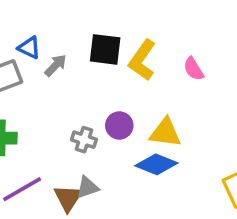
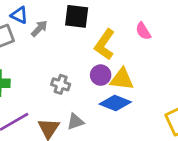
yellow L-shape: (142, 60) -> (105, 44), moved
purple circle: (119, 125) -> (101, 75), moved
gray triangle: (87, 187) -> (75, 122), moved

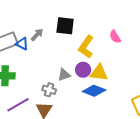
blue triangle: (19, 15) -> (22, 44), moved
gray cross: (61, 84) -> (49, 90), moved
gray triangle: (75, 122) -> (64, 75), moved

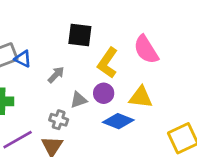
gray arrow: (37, 35) -> (56, 75), moved
pink semicircle: (115, 37) -> (146, 50), size x1.6
yellow triangle: (99, 73) -> (141, 97), moved

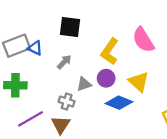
black square: (80, 35) -> (70, 27), moved
yellow triangle: (141, 97) -> (139, 82), turned 35

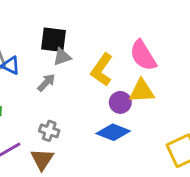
purple circle: (106, 78) -> (120, 102), moved
yellow triangle: (139, 82) -> (142, 91), moved, turned -45
gray triangle: (84, 84) -> (62, 57), moved

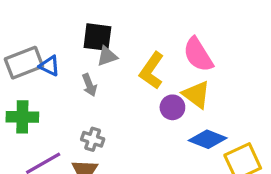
gray arrow: (46, 82) -> (89, 85), turned 114
yellow triangle: (142, 91) -> (196, 95), turned 40
blue diamond: (113, 132) -> (208, 139), moved

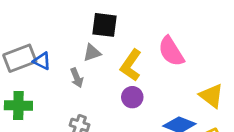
black square: (97, 37) -> (105, 25), moved
yellow triangle: (196, 95) -> (211, 96), moved
purple circle: (172, 107) -> (132, 97), moved

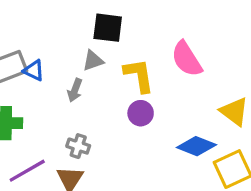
yellow L-shape: (131, 65) -> (139, 75), turned 136
gray arrow: (77, 78) -> (75, 90), turned 42

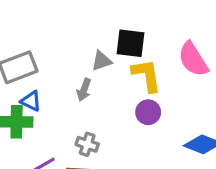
black square: (108, 28) -> (130, 43), moved
blue triangle: (34, 70) -> (31, 101), moved

